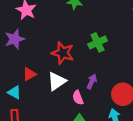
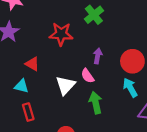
red triangle: (29, 74) -> (32, 64), turned -48
white triangle: (57, 81) -> (65, 85), moved

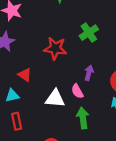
white triangle: (65, 85) -> (55, 99), turned 48
cyan triangle: (21, 86) -> (12, 95), turned -32

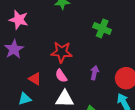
green cross: (89, 33) -> (102, 28), moved, turned -30
pink semicircle: (77, 91) -> (61, 76), moved

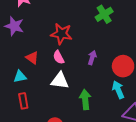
green cross: (102, 28) -> (104, 14), turned 30
purple star: (14, 49) -> (14, 26), turned -30

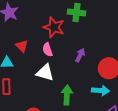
green cross: (104, 14) -> (77, 13), moved, turned 30
cyan arrow: (118, 90) -> (101, 90), turned 108

